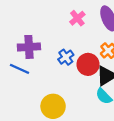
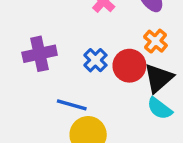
blue line: (19, 69) -> (72, 105), moved

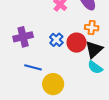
orange cross: (155, 41) -> (92, 28), turned -32
blue line: (72, 105) -> (33, 67), moved

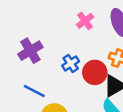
purple cross: (23, 37) -> (30, 51), turned -30

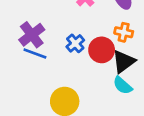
blue line: (34, 91) -> (35, 54), moved

